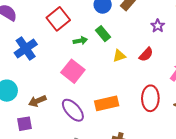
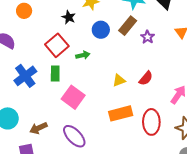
purple star: (158, 26) -> (148, 37), moved
green rectangle: (103, 34) -> (55, 74), moved, turned 42
green arrow: (80, 41) -> (83, 55), moved
orange rectangle: (107, 103) -> (121, 113), moved

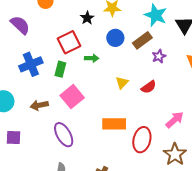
red semicircle: (146, 78) -> (149, 87), moved
yellow triangle: (119, 80) -> (122, 83), moved, turned -40
brown arrow: (38, 128) -> (39, 105), moved

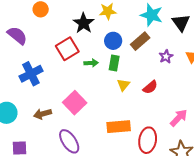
black star: (87, 18) -> (84, 23), size x1.5
purple star: (159, 56) -> (166, 56), moved
green rectangle: (60, 69) -> (114, 63), moved

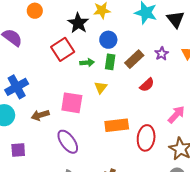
brown rectangle: (140, 41) -> (134, 59), moved
blue cross: (31, 74) -> (17, 87), moved
yellow triangle: (123, 85) -> (101, 87), moved
pink square: (75, 103) -> (72, 103), turned -35

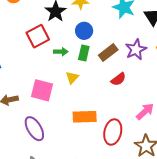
purple star: (162, 54) -> (136, 49), size x1.5

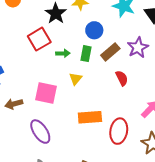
blue circle: (84, 31) -> (94, 30), moved
red semicircle: (118, 79) -> (122, 78), turned -77

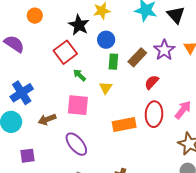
blue circle: (94, 30) -> (106, 40), moved
green arrow: (63, 53) -> (80, 75), moved, turned -128
red semicircle: (122, 78) -> (152, 82), turned -105
red ellipse: (119, 131) -> (154, 114), moved

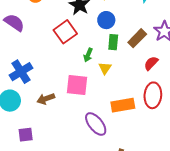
green arrow: (80, 75) -> (88, 55), moved, turned -112
purple ellipse: (76, 144) -> (96, 124), moved

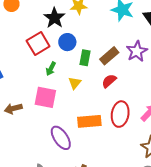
blue circle: (106, 20) -> (67, 42), moved
green arrow: (88, 55) -> (51, 69), moved
red semicircle: (151, 63) -> (109, 81), moved

